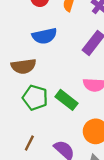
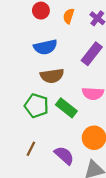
brown semicircle: (23, 66) -> (52, 76), moved

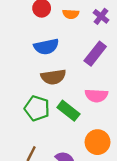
orange semicircle: (69, 16) -> (71, 14), turned -104

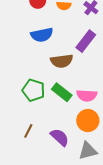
brown semicircle: (53, 77) -> (62, 61), moved
pink semicircle: (96, 96) -> (87, 95), moved

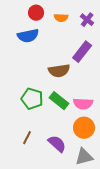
blue semicircle: (42, 35) -> (28, 36), moved

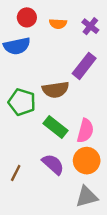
green pentagon: (32, 99) -> (22, 102), moved
pink semicircle: (83, 104) -> (85, 131), turned -78
purple semicircle: (57, 144) -> (53, 164), moved

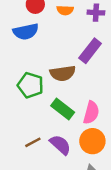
purple cross: (90, 26) -> (96, 13), turned -35
brown line: (16, 173) -> (33, 142), moved, turned 35

